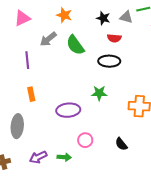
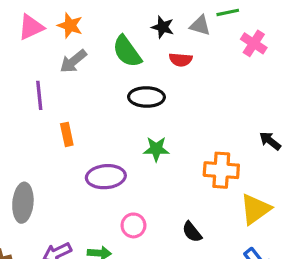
orange star: (64, 15) -> (70, 25), moved
green semicircle: (75, 45) -> (127, 51), moved
black ellipse: (109, 61) -> (146, 97), moved
orange rectangle: (31, 94) -> (67, 134), moved

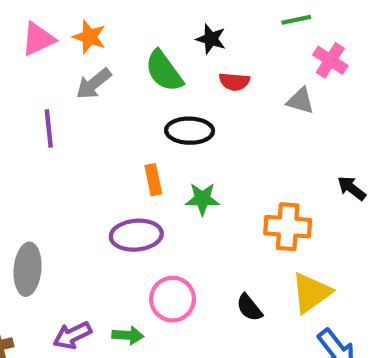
gray triangle: (200, 25) -> (300, 101), moved
orange rectangle: (67, 134) -> (153, 180), moved
yellow triangle: (255, 209) -> (311, 293), moved
pink circle: (133, 225) -> (173, 299), size x1.4

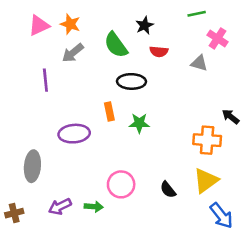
black star: (211, 39) -> (145, 25), turned 30
orange cross: (288, 227) -> (207, 140), moved
purple ellipse: (136, 235) -> (74, 134), moved

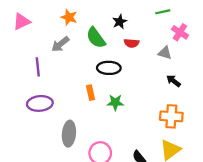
orange star: (70, 24) -> (69, 17), moved
pink triangle: (39, 25) -> (22, 22), moved
black arrow: (231, 117) -> (173, 81), moved
purple ellipse: (74, 134) -> (40, 103), moved
gray ellipse: (32, 166) -> (69, 134), moved

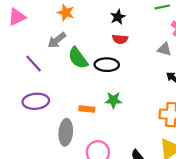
green semicircle: (96, 38) -> (78, 58), moved
red semicircle: (131, 43) -> (120, 39), moved
purple line: (38, 67) -> (34, 64), turned -36
orange rectangle: (91, 93) -> (87, 109), moved, turned -72

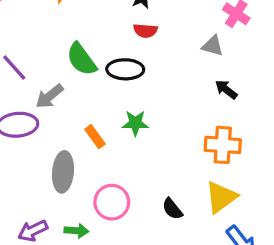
gray arrow: (57, 40) -> (50, 96), moved
orange rectangle: (87, 109) -> (95, 137), turned 48

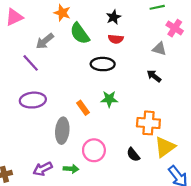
green semicircle: (81, 59) -> (80, 33), moved
black arrow: (226, 89) -> (154, 76), moved
gray arrow: (50, 96) -> (45, 41), moved
orange cross: (223, 145) -> (148, 123), moved

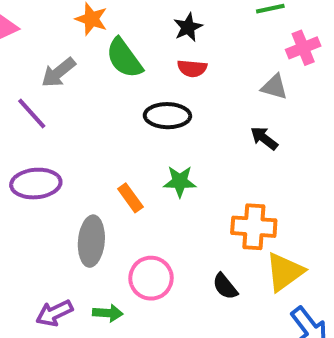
pink cross: (175, 28) -> (303, 48), turned 35

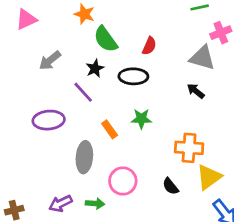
black star: (188, 27) -> (95, 68), moved
red semicircle: (192, 68) -> (149, 46), turned -72
gray arrow: (58, 72) -> (50, 60), moved
gray triangle: (274, 87) -> (202, 58), size x1.5
purple line: (32, 114) -> (83, 92), moved

